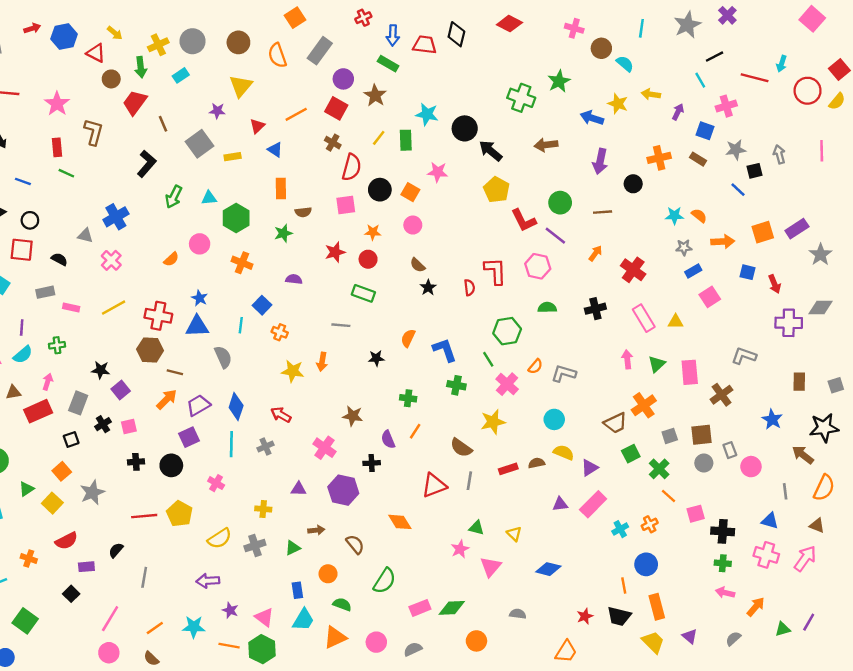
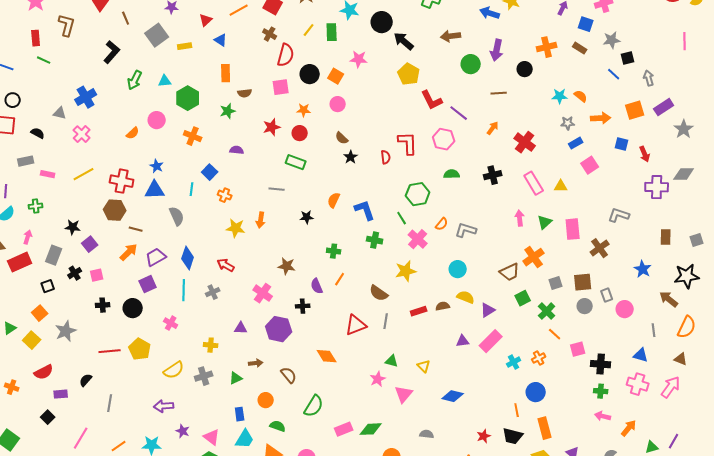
gray arrow: (779, 154) -> (649, 78), moved
green circle: (560, 203) -> (471, 64), moved

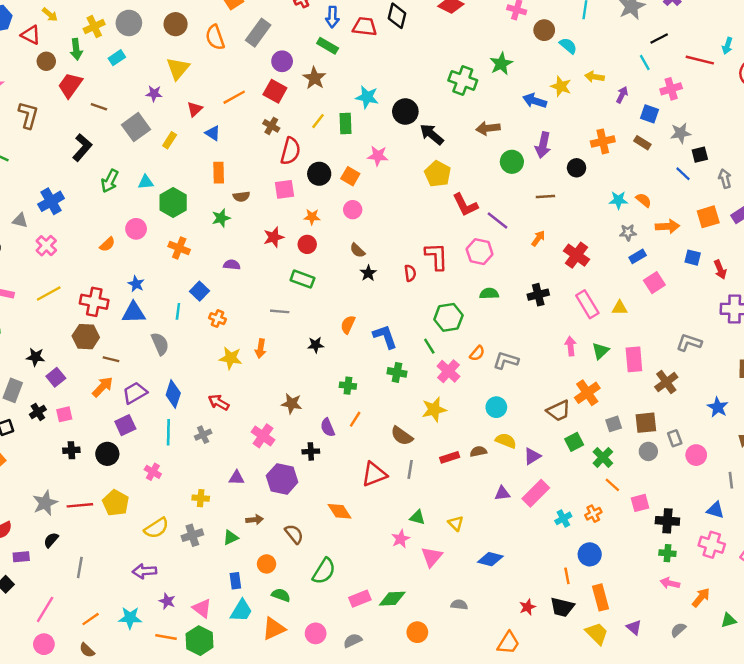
brown line: (126, 18) -> (99, 107), turned -48
yellow rectangle: (185, 46) -> (170, 140), turned -48
gray star: (66, 331) -> (45, 503), moved

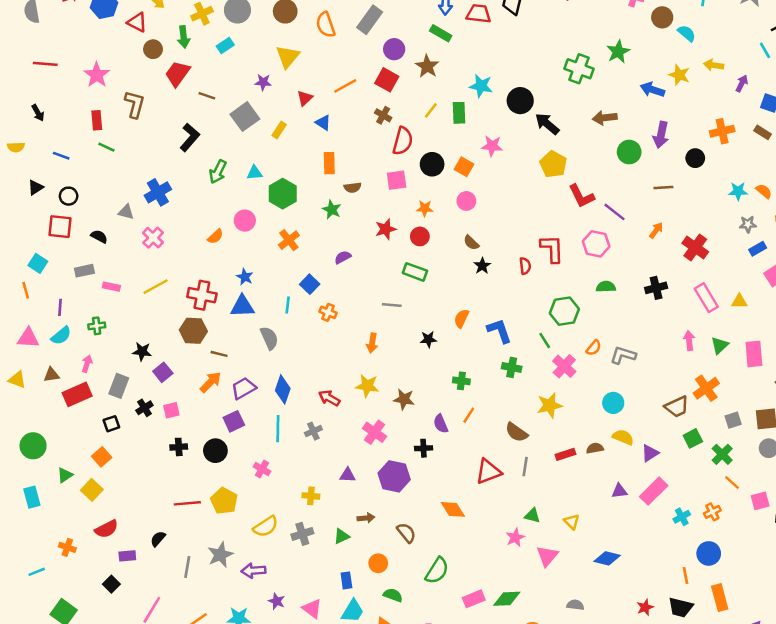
green star: (221, 218) -> (332, 210), turned -30
orange cross: (179, 248) -> (289, 240), turned 30
purple semicircle: (232, 265) -> (343, 257), turned -35
yellow star: (231, 358) -> (367, 386), moved
gray star: (45, 503) -> (220, 555), moved

